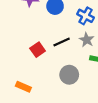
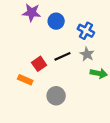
gray circle: (69, 75) -> (56, 96), moved
orange rectangle: (23, 87) -> (25, 80), moved

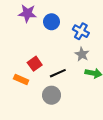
black line: (62, 56) -> (58, 73), moved

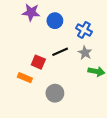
red square: (35, 64) -> (38, 62), turned -32
black line: (58, 73) -> (60, 52), moved

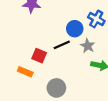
blue circle: (55, 21) -> (75, 29), moved
blue cross: (84, 30) -> (96, 19), moved

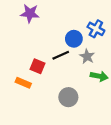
gray circle: (56, 88) -> (68, 97), moved

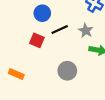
blue circle: (74, 39) -> (42, 13), moved
orange rectangle: (23, 83) -> (16, 74), moved

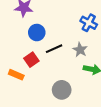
red square: (37, 40) -> (31, 60), turned 32
orange rectangle: (16, 74) -> (16, 75), moved

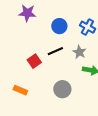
blue circle: (37, 33) -> (59, 26), moved
orange rectangle: (16, 75) -> (20, 90), moved

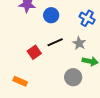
blue circle: (59, 26) -> (51, 15), moved
gray circle: (62, 89) -> (73, 77), moved

